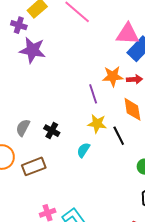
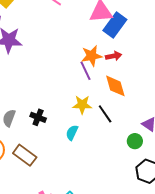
purple line: (93, 94) -> (85, 71), moved
brown rectangle: (34, 166) -> (25, 155), turned 65

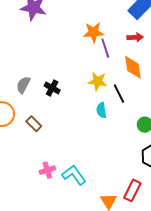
orange star: (92, 56) -> (93, 32), moved
cyan semicircle: (72, 133) -> (101, 110), moved, turned -42
brown rectangle: (25, 155) -> (34, 124), size x0.7

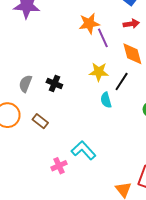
black line: (119, 94) -> (122, 81), turned 66
cyan L-shape: (74, 175) -> (83, 150), moved

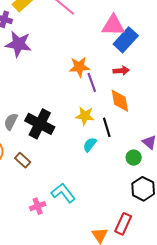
black line: (122, 81) -> (107, 127), turned -54
black cross: (54, 84) -> (40, 124), size x1.8
cyan semicircle: (106, 100) -> (90, 145), turned 49

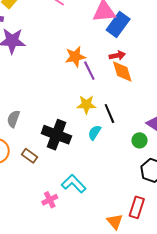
orange diamond: (120, 101) -> (122, 71), moved
black cross: (40, 124) -> (56, 135), moved

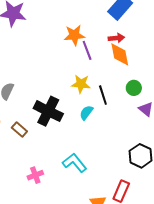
green circle: (140, 140) -> (134, 88), moved
cyan L-shape: (74, 184) -> (75, 163), moved

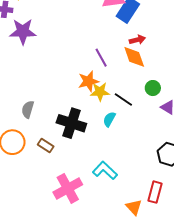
orange star: (74, 35) -> (88, 81), moved
red arrow: (116, 38) -> (137, 40), moved
black line: (103, 95) -> (123, 100), turned -30
pink cross: (35, 175) -> (68, 188), size x1.8

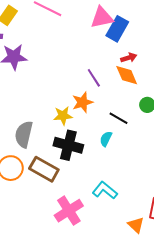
yellow star: (100, 92) -> (63, 116), moved
gray semicircle: (28, 109) -> (24, 134), size x1.5
brown rectangle: (46, 146) -> (44, 169), size x1.8

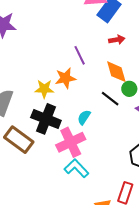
orange diamond: (127, 75) -> (116, 72), moved
black line: (119, 118) -> (110, 99), moved
pink cross: (69, 211) -> (71, 142), moved

